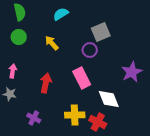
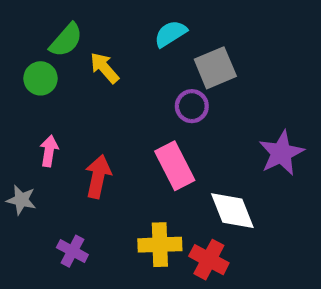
green semicircle: (20, 12) -> (66, 40), moved, turned 54
cyan semicircle: (61, 14) -> (171, 34), moved
yellow arrow: (52, 43) -> (104, 68), moved
pink arrow: (13, 71) -> (49, 151), moved

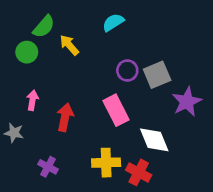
gray square: (215, 68) -> (157, 75), moved

